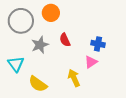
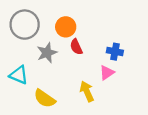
orange circle: (51, 13) -> (66, 27), moved
cyan triangle: (16, 64) -> (19, 75), turned -30

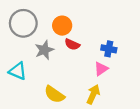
red semicircle: (76, 47) -> (72, 44), turned -40
yellow arrow: (87, 91) -> (93, 94), moved, turned 48
yellow semicircle: (45, 98) -> (54, 94), moved

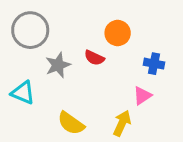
orange circle: (62, 26) -> (118, 33), moved
blue cross: (109, 49) -> (154, 64), moved
pink triangle: (101, 69) -> (142, 96), moved

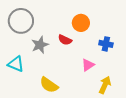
pink triangle: (142, 96) -> (88, 65), moved
yellow arrow: (122, 123) -> (105, 85), moved

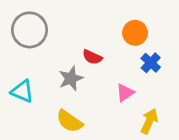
orange circle: (81, 23) -> (135, 33), moved
blue cross: (106, 44) -> (151, 63), turned 32
gray star: (40, 45) -> (71, 78), moved

